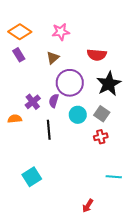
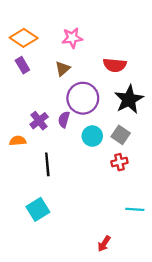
black line: (49, 130) -> (47, 164), moved

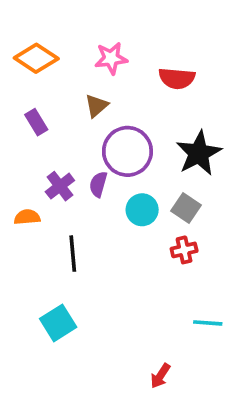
purple rectangle: (22, 65) -> (36, 122), moved
red semicircle: (115, 65) -> (177, 78), moved

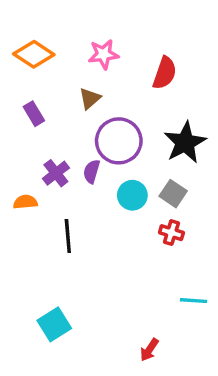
red semicircle: (177, 78) -> (165, 73), turned -76
red cross: (184, 250) -> (171, 233), turned 30
cyan square: (58, 323) -> (54, 324), moved

